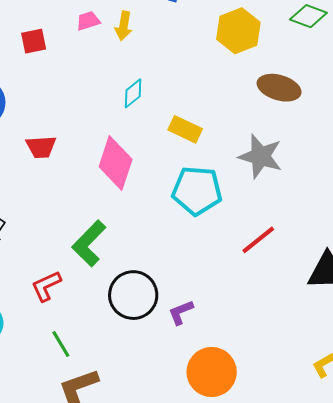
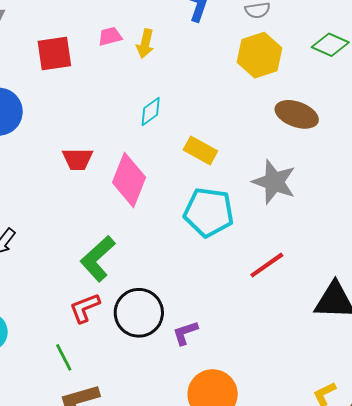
red square: (34, 41) -> (54, 53), size x1.4
red trapezoid: (41, 147) -> (78, 159), moved
red L-shape: (46, 286) -> (85, 308), moved

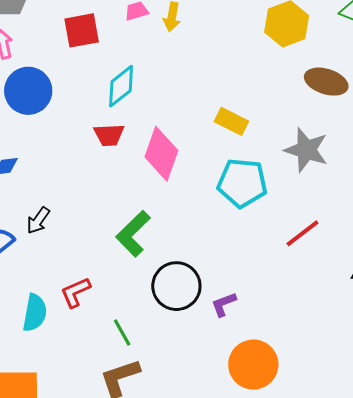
cyan diamond: (151, 111) -> (121, 86), moved, size x1.4
red L-shape: (85, 308) -> (76, 292), moved
green line: (64, 357) -> (122, 332), moved

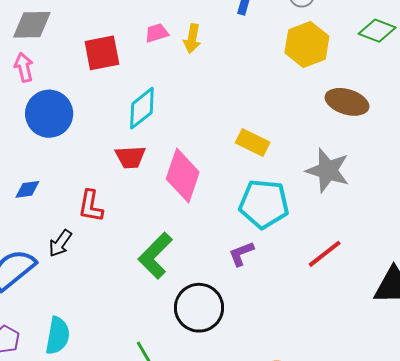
red L-shape: (76, 292) -> (91, 206), moved, turned -56
purple L-shape: (224, 304) -> (241, 254), moved

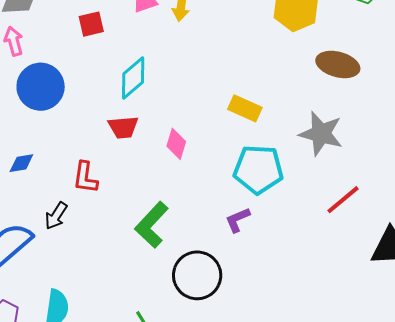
red square: (102, 53) -> (91, 24), size x0.7
pink diamond: (183, 176) -> (176, 144), size x0.6
red line: (325, 254) -> (343, 200), moved

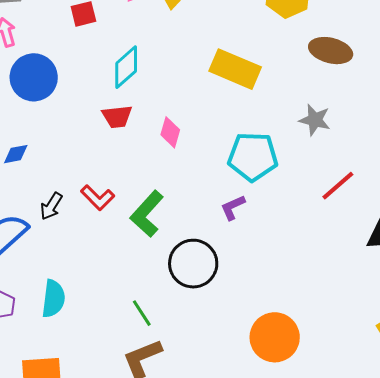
yellow rectangle: (245, 108) -> (235, 69), moved, size x1.5
gray star: (321, 134) -> (315, 120), size x0.7
red L-shape: (85, 178) -> (98, 198), moved, turned -52

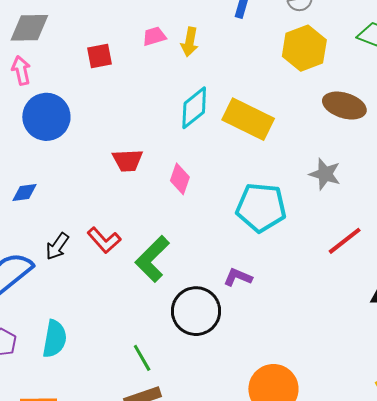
cyan diamond: (126, 67) -> (194, 108), moved
purple L-shape: (233, 207) -> (238, 277), moved, turned 44

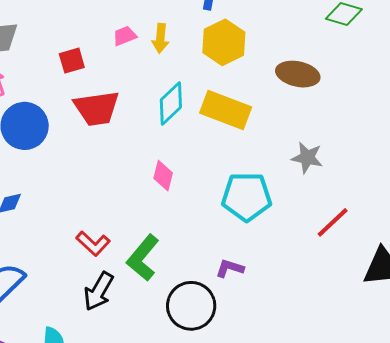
yellow hexagon: (304, 48) -> (224, 42), moved
brown ellipse: (344, 106) -> (298, 74), moved
red trapezoid: (128, 160) -> (97, 108), moved, size x1.5
black arrow: (57, 246) -> (99, 291), moved, size x1.4

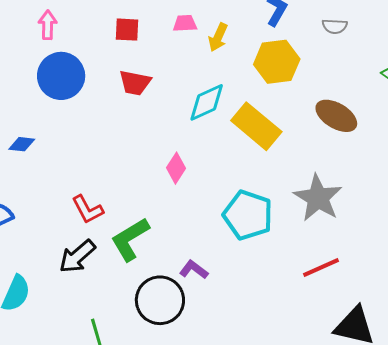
red trapezoid: (97, 108) -> (135, 83), size x0.7
gray star: (307, 158) -> (318, 198), size x1.5
purple L-shape: (230, 268) -> (194, 270), moved

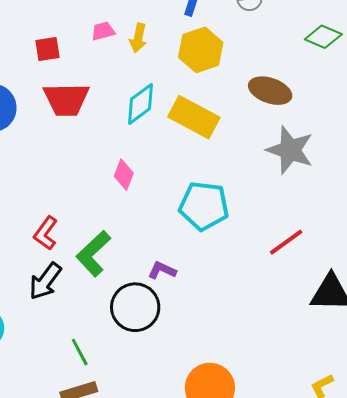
red trapezoid: (135, 83) -> (66, 99), size x1.4
gray star: (318, 198) -> (290, 150), moved
red L-shape: (88, 209) -> (46, 233), turned 76

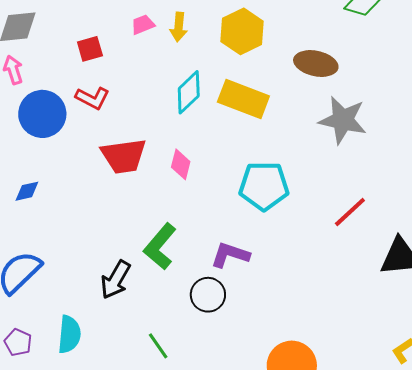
red trapezoid: (66, 99) -> (124, 156), moved
red L-shape: (46, 233) -> (92, 98), moved, turned -92
purple L-shape: (162, 270) -> (230, 255), size x1.4
black circle: (135, 307) -> (208, 295), size x0.7

